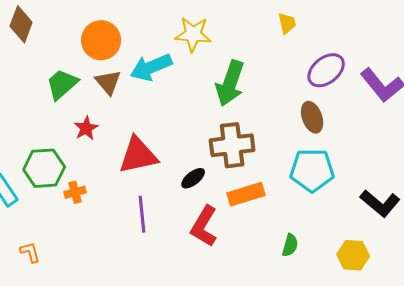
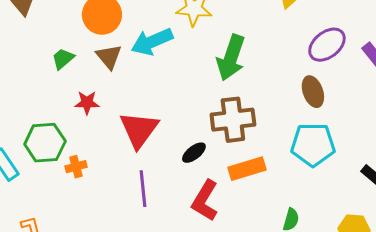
green trapezoid: (62, 84) -> (63, 59), size x0.7
red star: (86, 128) -> (87, 103), turned 30
red triangle: (138, 155) -> (139, 130), turned -42

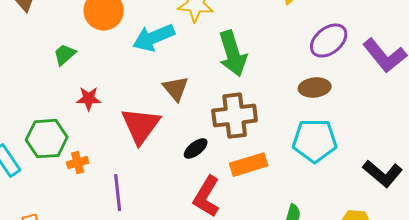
brown triangle: (109, 57) -> (176, 89), moved
green arrow: (231, 58) -> (233, 54), turned -36
brown ellipse: (313, 92) -> (315, 88), turned -76
purple line: (143, 189) -> (118, 193), moved

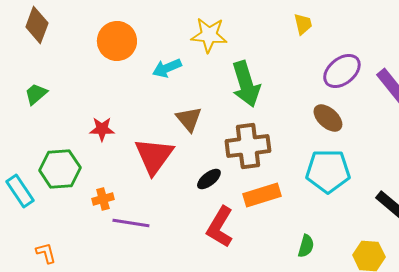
cyan arrow: (154, 38) -> (167, 68), size x0.7
green trapezoid: (65, 55) -> (36, 94), moved
brown ellipse: (315, 88) -> (328, 118), turned 48
orange cross: (78, 163) -> (103, 199), moved
purple line: (118, 193) -> (131, 223), turned -75

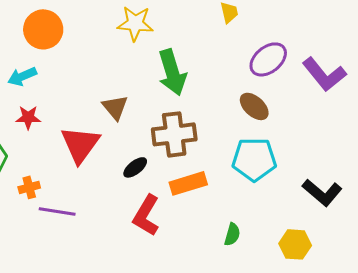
cyan arrow: (167, 68) -> (22, 76), moved

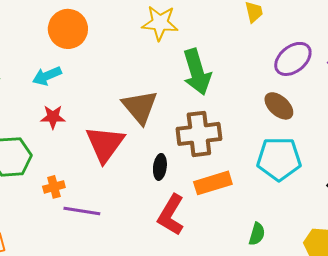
brown triangle: (115, 107) -> (140, 107), size x1.4
black ellipse: (135, 167) -> (160, 167), turned -45

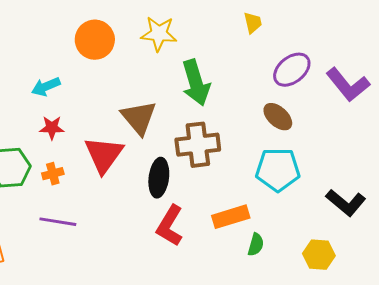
orange circle: (68, 29) -> (95, 40), moved
black ellipse: (160, 167) -> (159, 178), size x1.5
orange rectangle: (213, 183) -> (231, 217), moved
orange cross: (54, 187) -> (53, 174), moved
purple line: (82, 211) -> (58, 222), moved

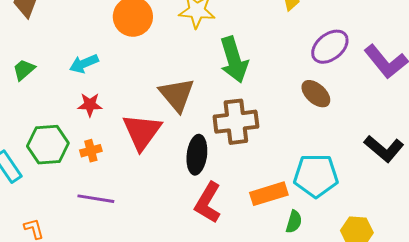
cyan pentagon: (278, 170) -> (316, 176), moved
black L-shape: (346, 203) -> (384, 149), moved

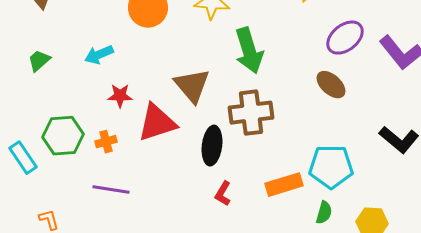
red star: (90, 105) -> (120, 96), moved
red triangle: (142, 132) -> (157, 123), turned 36
red L-shape: (208, 203) -> (223, 194), size x0.6
green semicircle: (294, 222) -> (324, 213), moved

